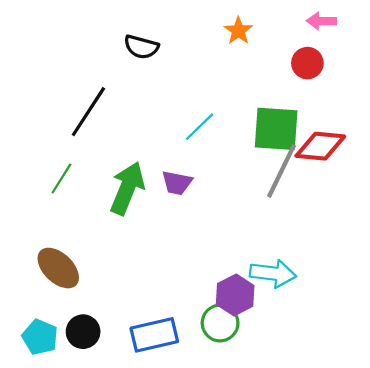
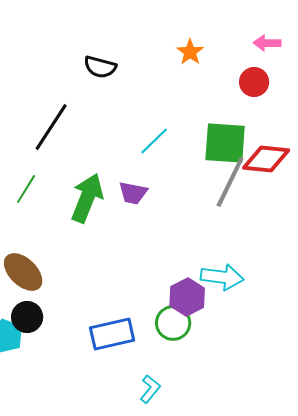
black circle: (83, 332) -> (27, 317), moved

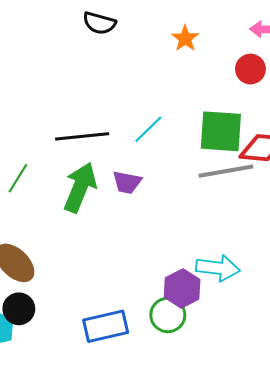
black semicircle: (100, 67) -> (99, 23), moved
black line: (51, 127) -> (82, 136), moved, turned 51
gray line: (230, 182) -> (226, 171), turned 54

